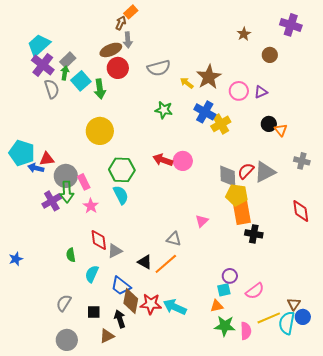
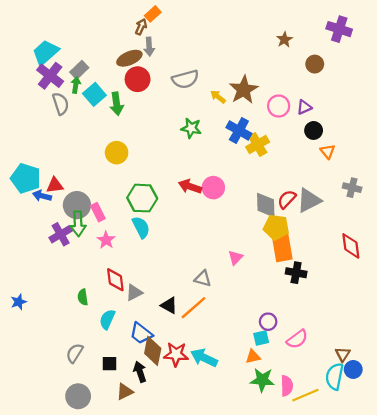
black circle: (269, 124) -> (314, 130), moved
yellow circle: (100, 131) -> (117, 153), size x0.7
yellow line: (269, 318) -> (305, 395), moved

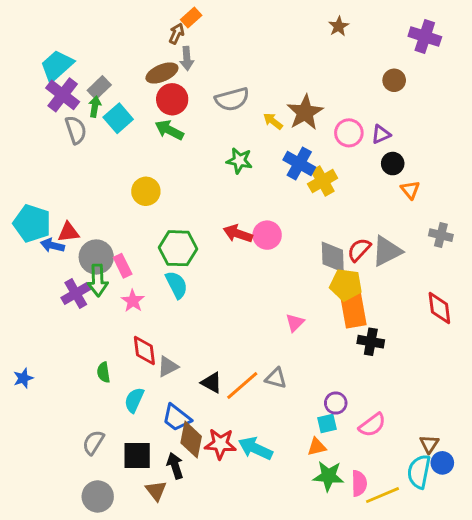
brown star: (284, 40) -> (339, 26), moved
green arrow: (117, 104) -> (169, 130), moved, turned 125
gray triangle: (203, 279) -> (276, 378), moved
black square: (110, 364) -> (137, 456), size x1.5
brown triangle: (125, 392) -> (156, 491), turned -42

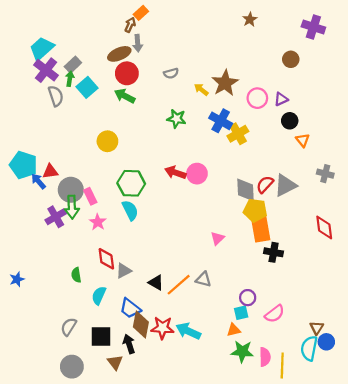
gray semicircle: (232, 99) -> (171, 73), size x0.6
blue arrow: (52, 245) -> (38, 181), turned 35
yellow line: (382, 495) -> (282, 366), turned -65

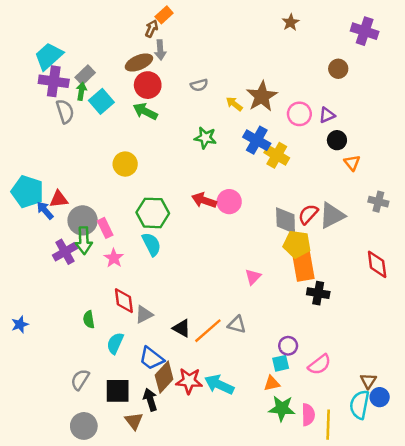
purple cross: (46, 70) -> (54, 81), turned -30
yellow cross: (238, 134) -> (277, 155), turned -30
brown diamond: (141, 325) -> (164, 377), turned 32

